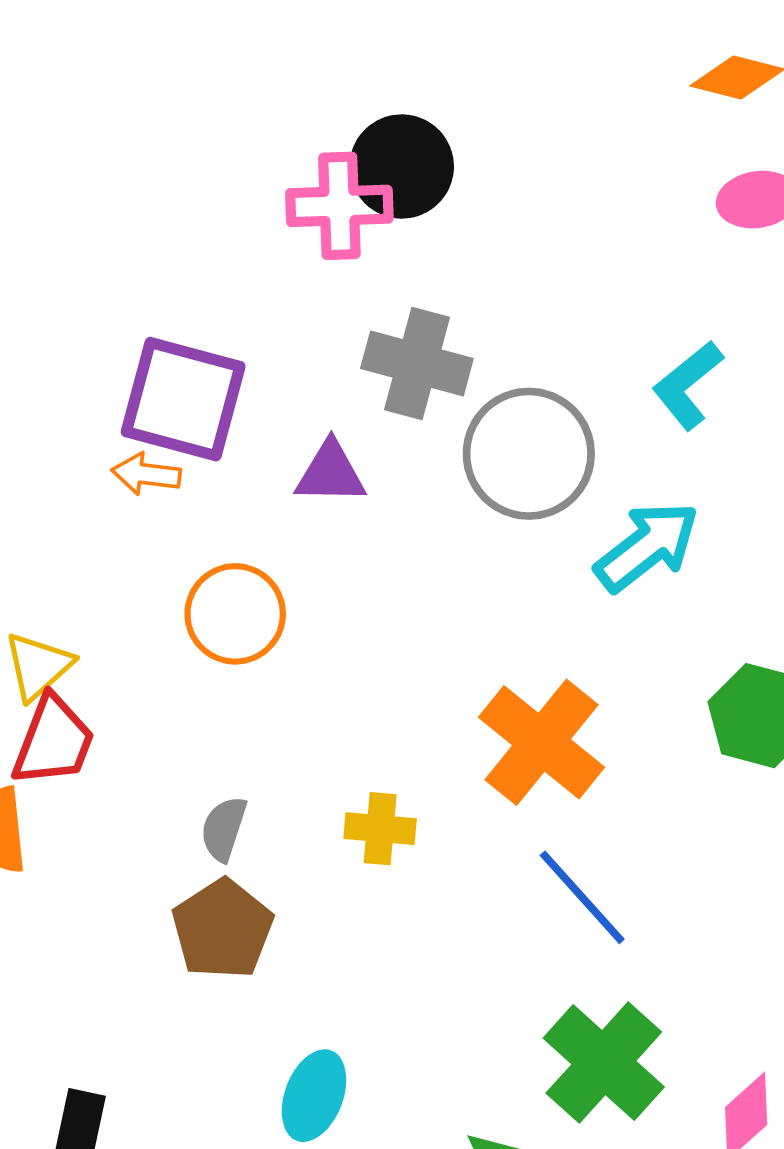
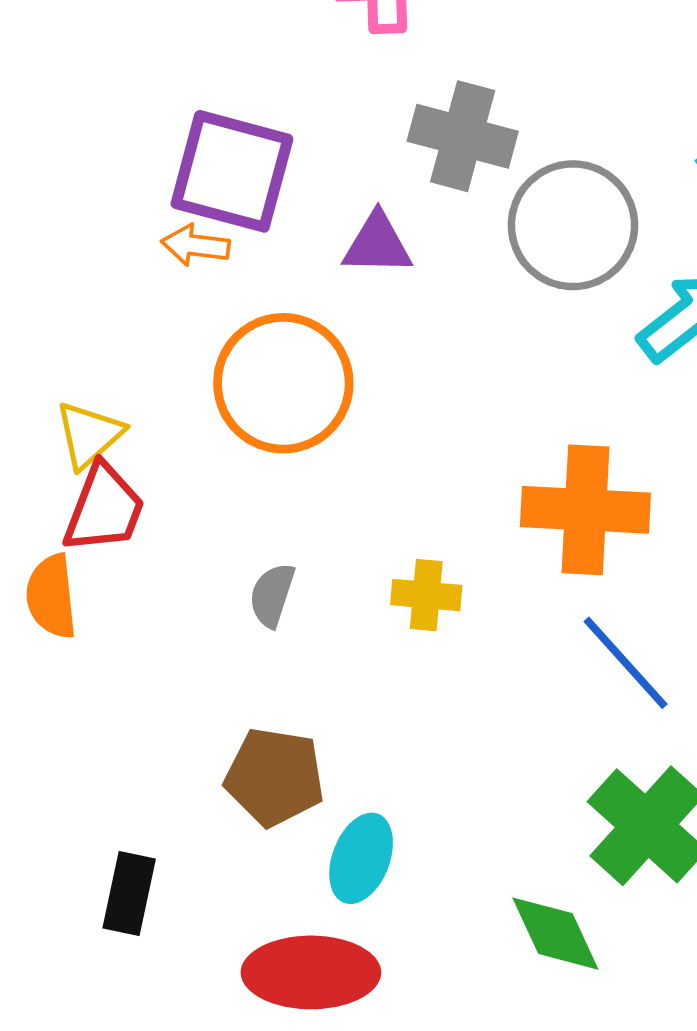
orange circle: (235, 614) -> (283, 383), size x1.4
orange cross: (541, 742) -> (585, 510), turned -36
brown pentagon: (222, 929) -> (275, 777), moved, turned -30

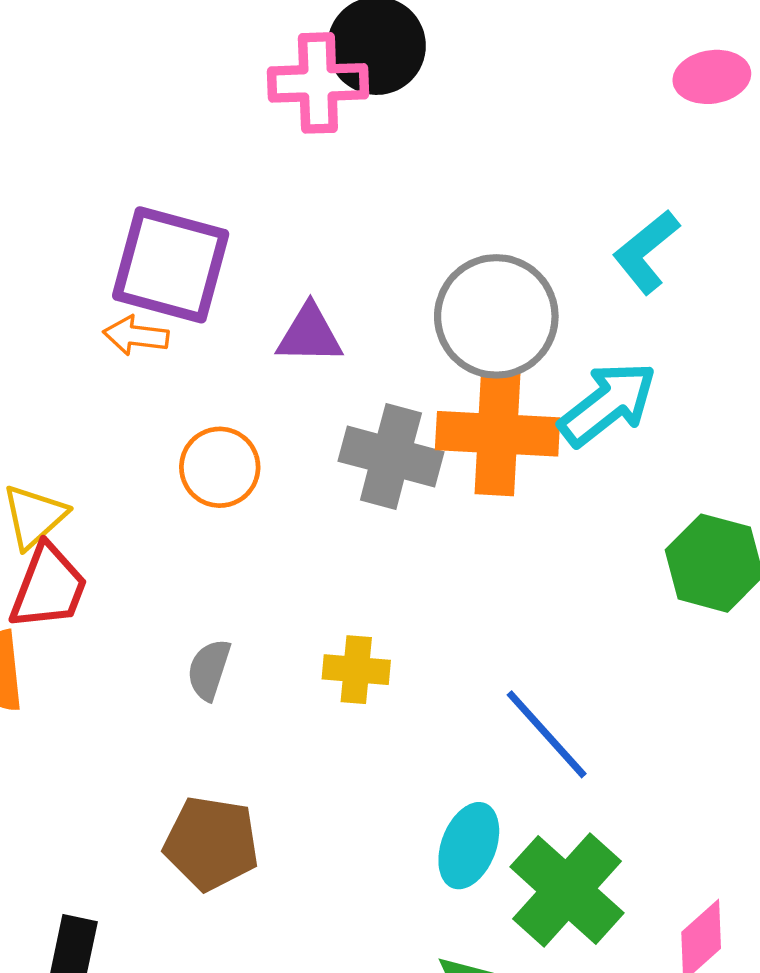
gray cross: (463, 136) -> (391, 456), moved
orange circle: (283, 383) -> (220, 467), size x0.6
orange cross: (585, 510) -> (498, 434), moved
cyan ellipse: (361, 858) -> (469, 846), moved

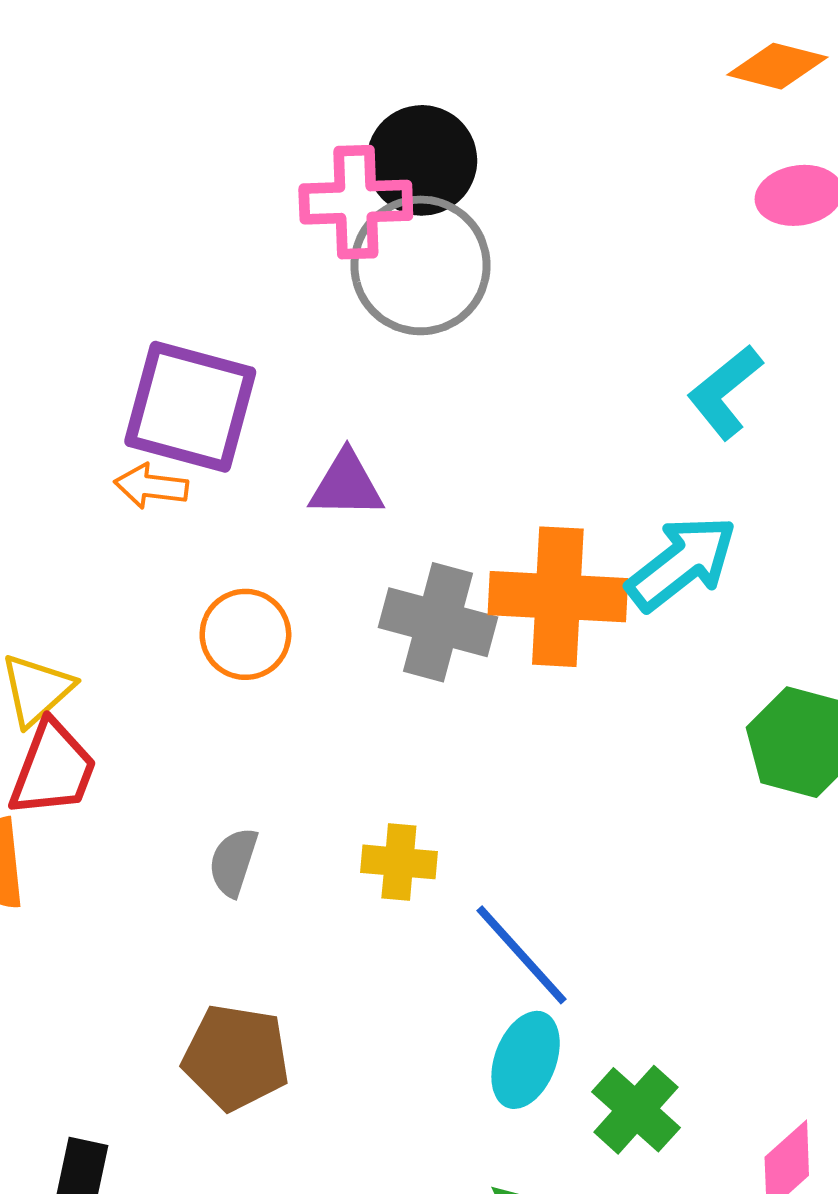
gray circle: (496, 316) -> (420, 265), moved
blue line: (547, 734) -> (521, 955), moved
green cross: (567, 890) -> (636, 1110), size x0.7

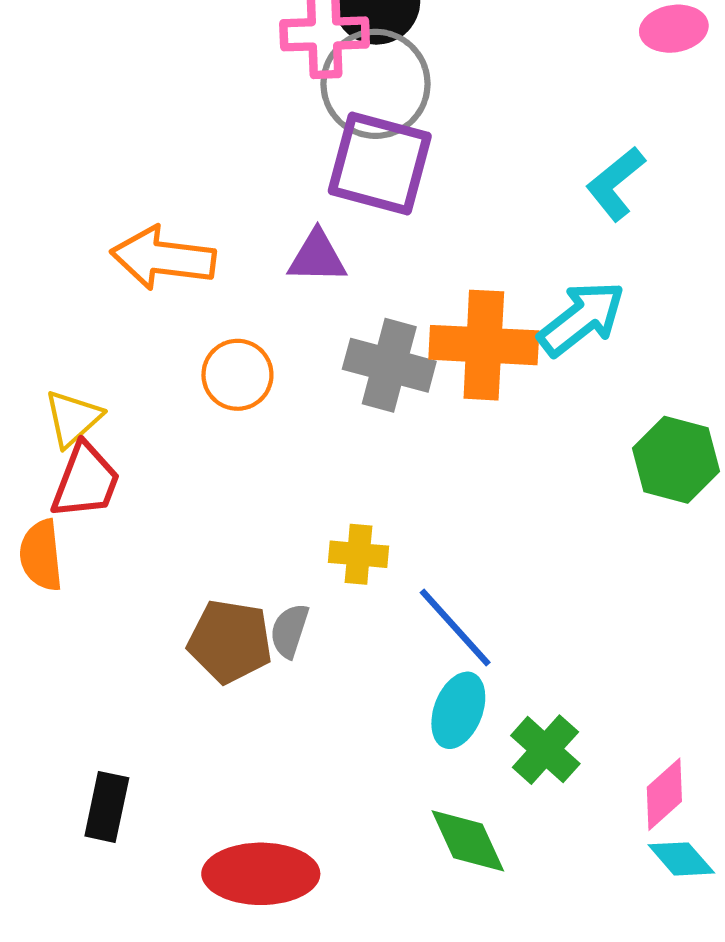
purple square: (190, 407) -> (380, 163), moved
orange arrow: (151, 486) -> (163, 258), size x1.8
gray semicircle: (233, 862) -> (289, 631), moved
brown pentagon: (236, 1057) -> (230, 641), moved

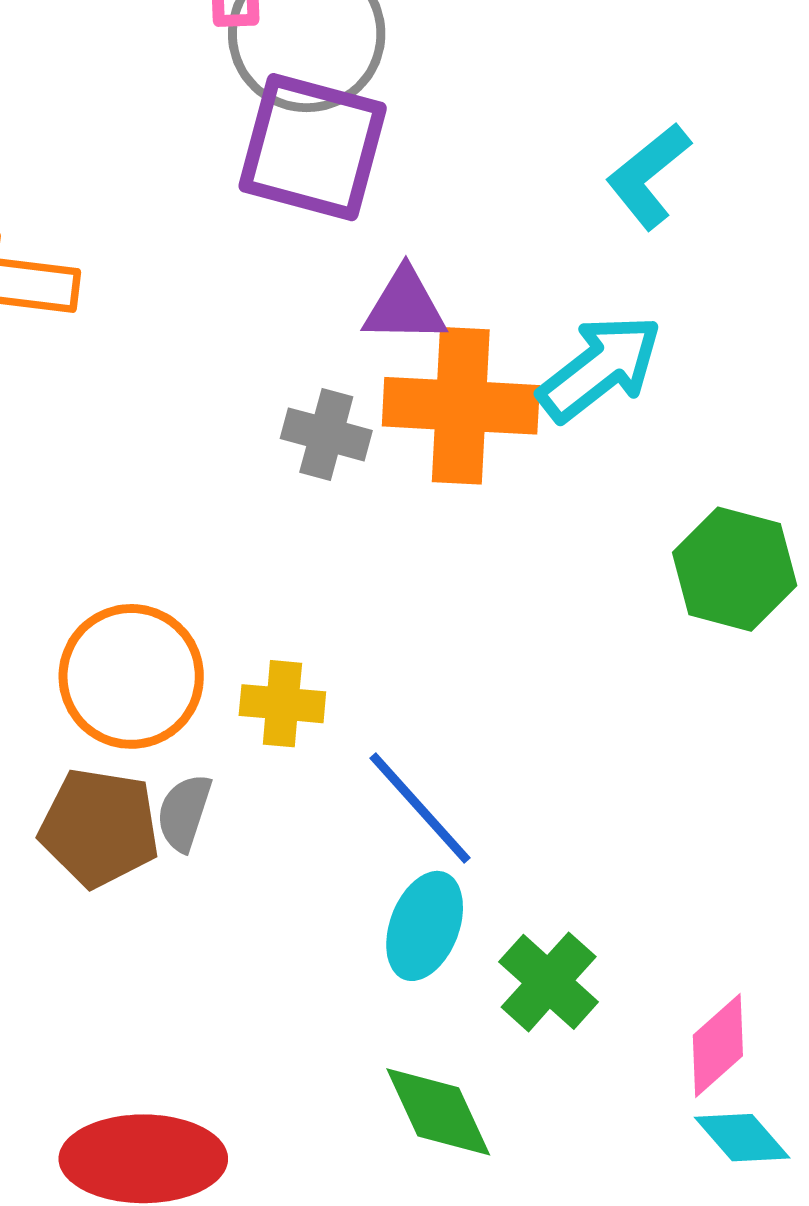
purple triangle: (317, 257) -> (405, 306), moved
gray cross: (389, 365) -> (326, 434), size x0.7
orange circle: (237, 375) -> (131, 676), moved, size x1.4

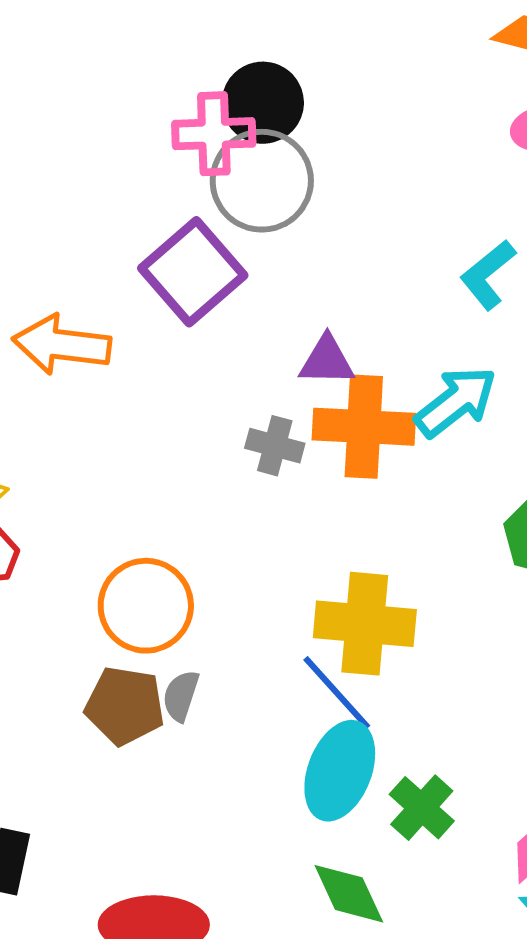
purple square: (313, 147) -> (193, 272), moved, turned 34
yellow cross: (282, 704) -> (365, 624), moved, size x1.8
cyan ellipse: (425, 926) -> (340, 771), size x1.4

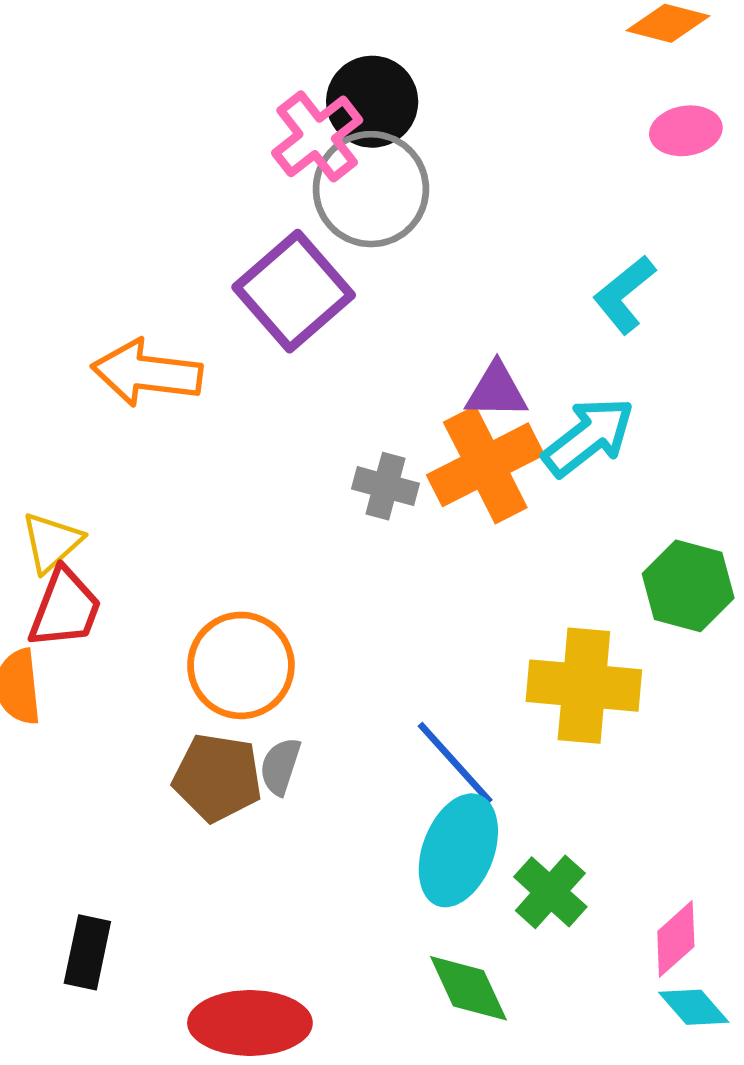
pink cross: (214, 134) -> (317, 136), turned -36
purple triangle: (327, 361) -> (497, 391), moved
orange cross: (364, 427) -> (485, 465), turned -30
yellow cross: (365, 624) -> (584, 686), moved

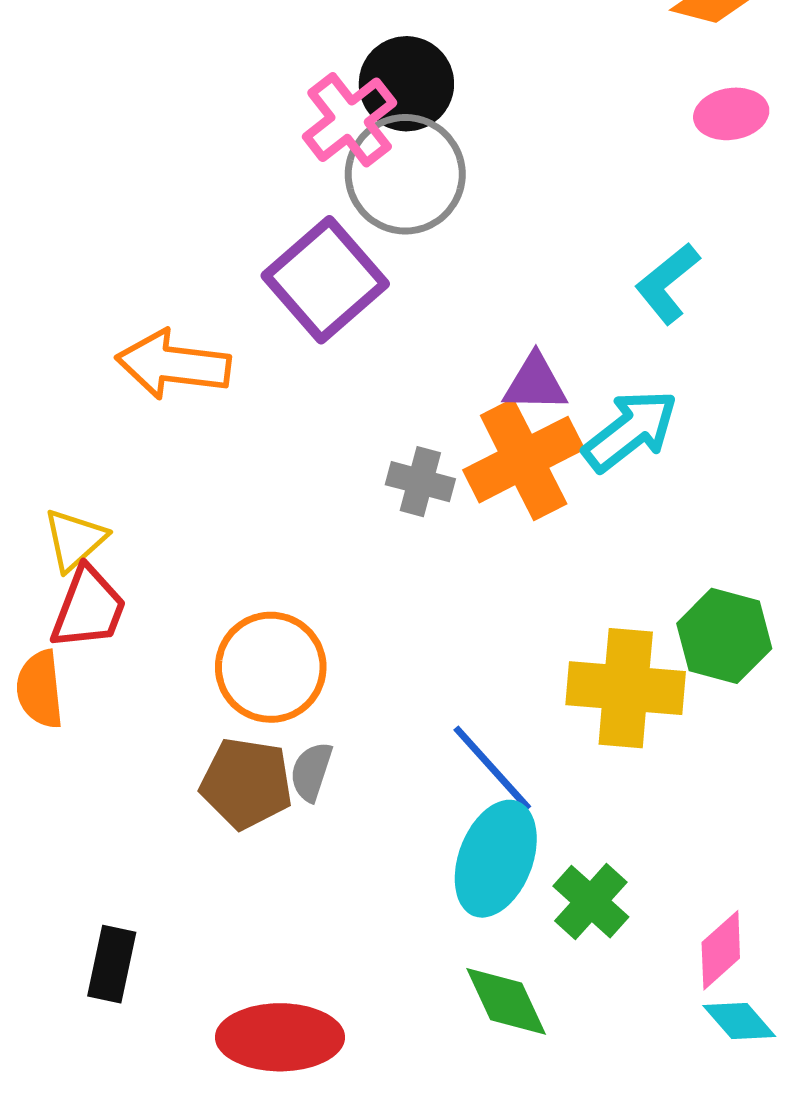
green hexagon: (688, 586) -> (724, 636), moved

